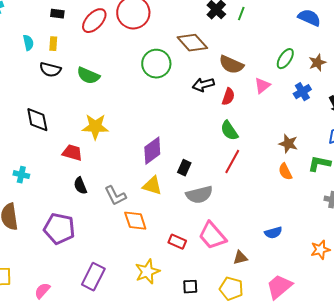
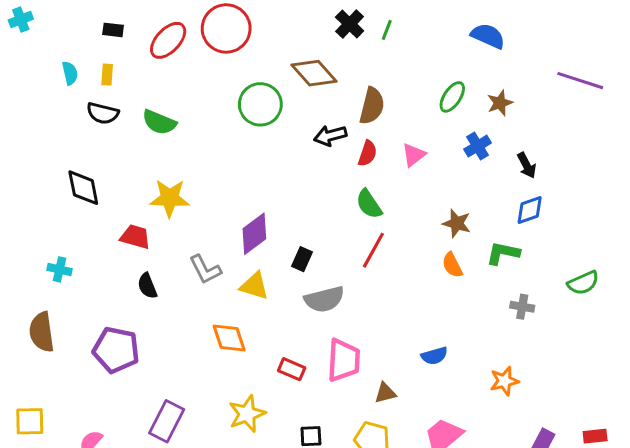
brown semicircle: (231, 65) -> (372, 106), turned -100
pink triangle: (262, 86) -> (414, 155), moved
gray L-shape: (115, 196) -> (205, 269), moved
pink trapezoid: (212, 236) -> (344, 360), turned -136

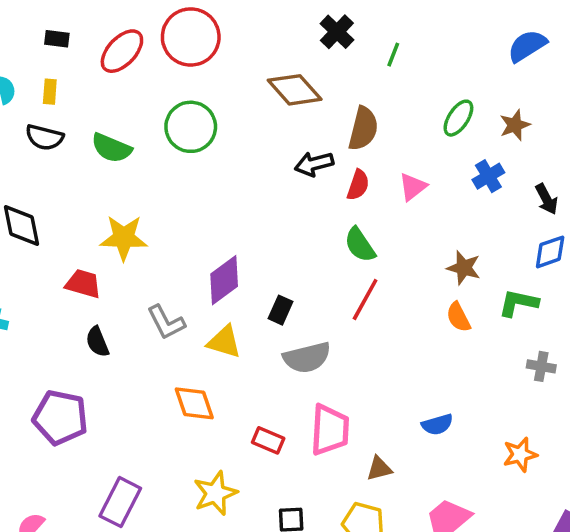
green line: (387, 30) -> (393, 55), moved
blue semicircle: (488, 36) -> (527, 46), moved, turned -56
green circle: (260, 104) -> (191, 127), moved

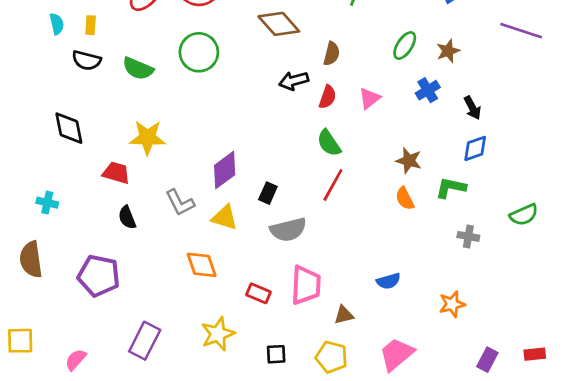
brown semicircle: (363, 129) -> (332, 54), size x0.7

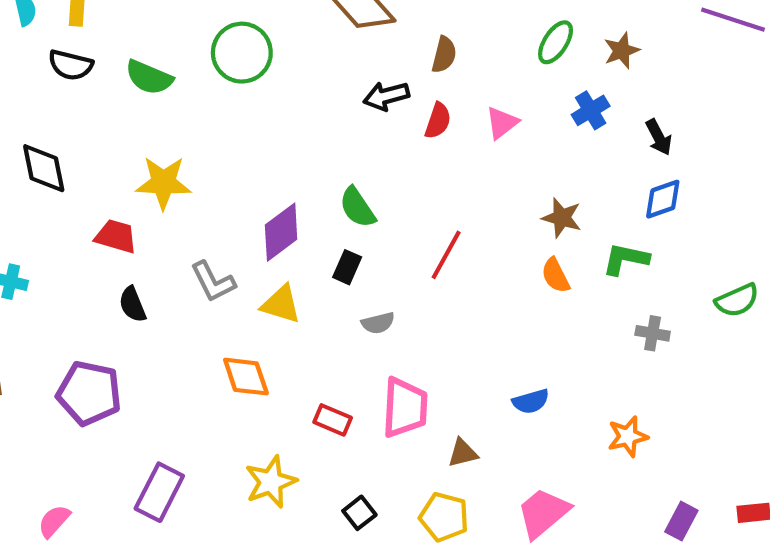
green semicircle: (329, 143) -> (357, 207), moved
gray semicircle: (288, 230) -> (378, 323), size x0.6
black square: (276, 354) -> (359, 513), turned -35

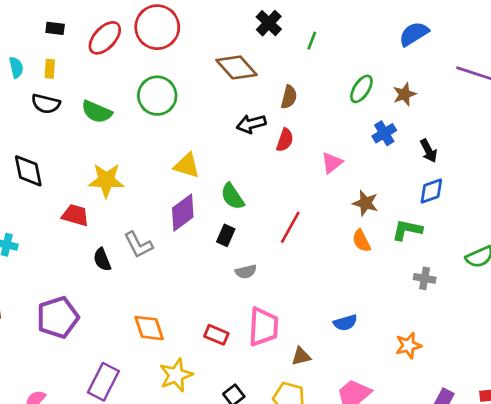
pink triangle: (502, 123) -> (332, 163), moved
black semicircle: (132, 304) -> (102, 260), moved
yellow triangle: (281, 304) -> (187, 165), moved
orange diamond: (246, 377) -> (149, 328), moved
purple pentagon: (89, 393) -> (58, 317), turned -30

